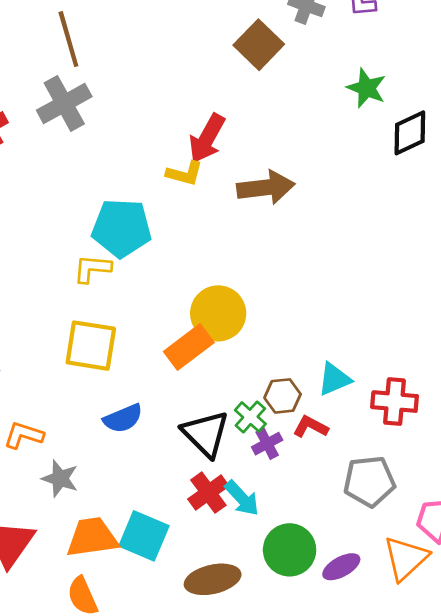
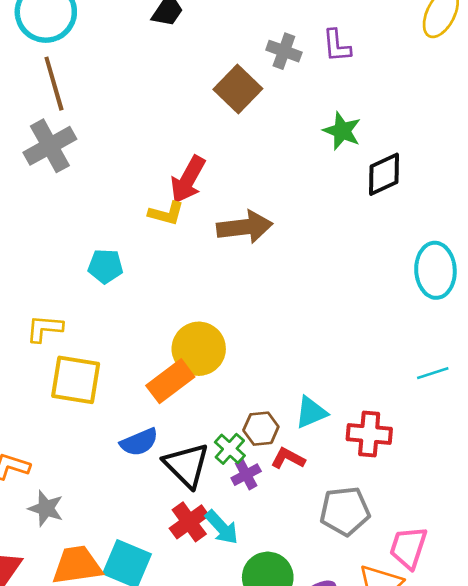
cyan pentagon: (122, 228) -> (105, 266), size x0.6
yellow L-shape: (92, 269) -> (44, 328), moved
blue semicircle: (123, 418) -> (139, 442), moved

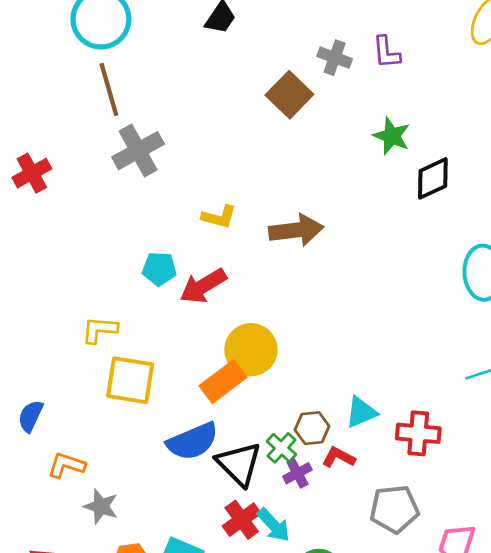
gray cross: (50, 146) -> (138, 151), moved
red arrow: (188, 180) -> (203, 286), moved, turned 30
blue semicircle: (139, 442) -> (193, 441), size x1.4

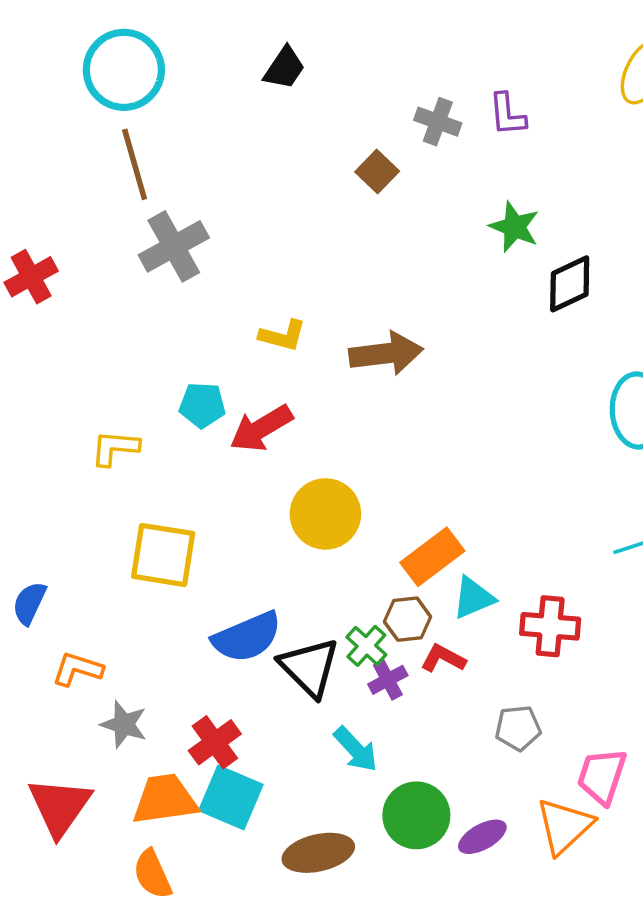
brown square: (289, 95) -> (377, 172), size x0.7
yellow L-shape: (100, 330) -> (115, 448), moved
orange rectangle: (223, 382) -> (432, 557), moved
gray pentagon: (394, 509) -> (518, 728), size x0.7
red cross: (242, 520) -> (215, 742), moved

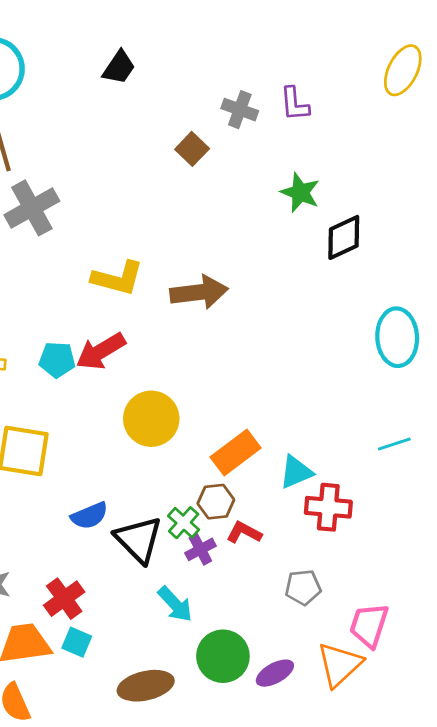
yellow L-shape: (283, 336) -> (118, 278), size x1.4
cyan pentagon: (202, 405) -> (57, 360), moved
cyan triangle: (473, 598) -> (296, 472), moved
blue semicircle: (247, 637) -> (89, 516), size x0.7
cyan square: (231, 798) -> (77, 642), size x0.6

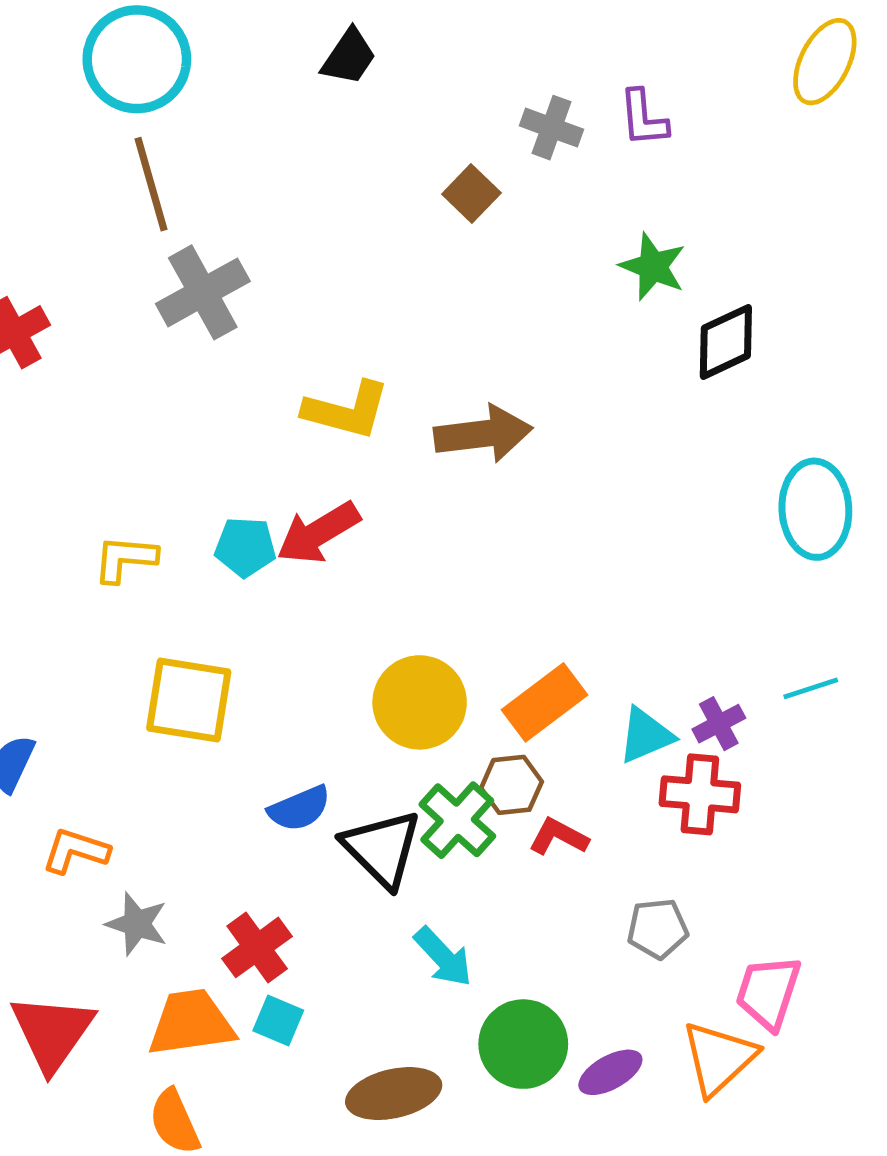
yellow circle: (151, 419) -> (420, 702), moved
green cross: (184, 523) -> (457, 820), size x1.4
purple cross: (200, 549) -> (719, 724), moved

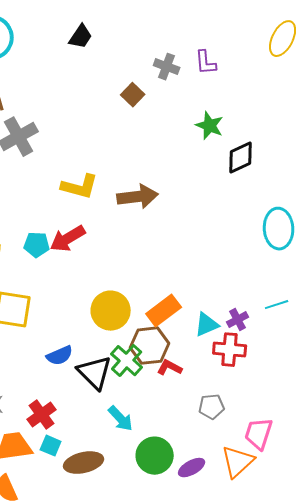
brown hexagon: (511, 785) -> (150, 346), size x1.5
brown ellipse: (394, 1094) -> (84, 463), moved

